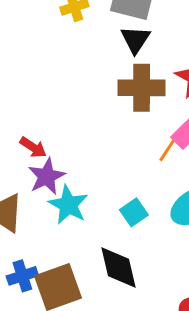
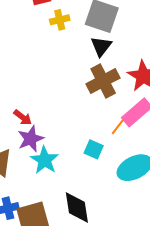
brown cross: (142, 88) -> (103, 81), turned -32
cyan square: (134, 212) -> (94, 149), moved, turned -36

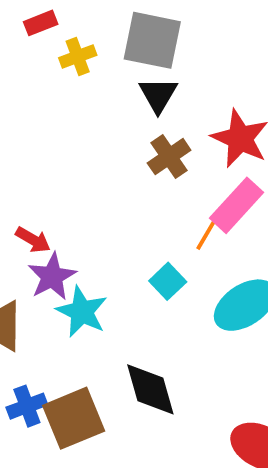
brown cross: (103, 81) -> (169, 157), size x0.7
cyan square: (94, 149) -> (168, 281), turned 30

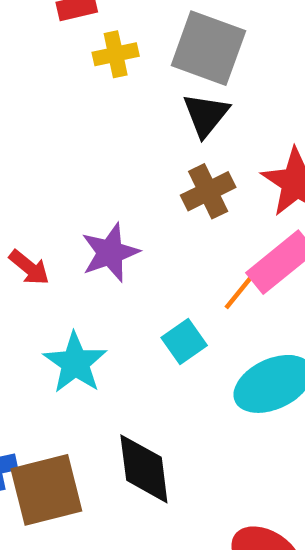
purple star: (52, 276) -> (110, 253), moved

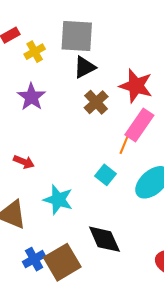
black triangle: (206, 115) -> (85, 67), turned 40
purple star: (110, 253) -> (31, 97), moved

